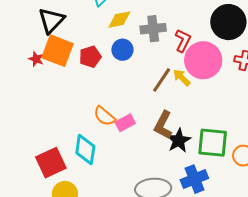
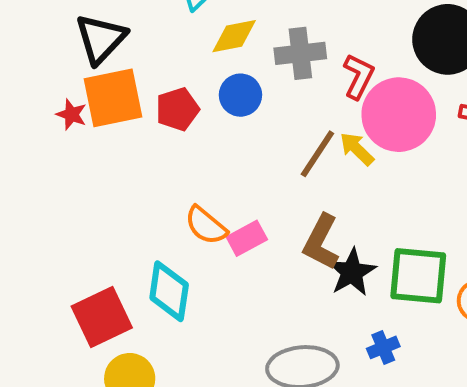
orange square: (57, 51) -> (113, 98), turned -32
blue cross: (194, 179) -> (383, 347), size x0.6

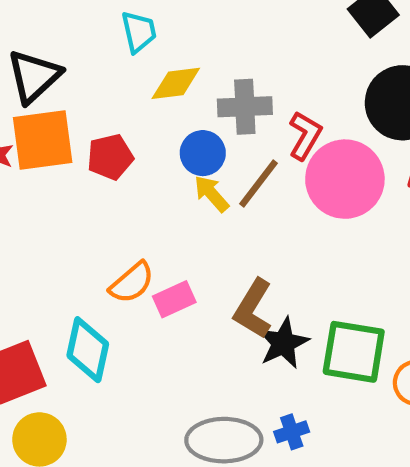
blue circle: (240, 95) -> (203, 153), moved
yellow arrow: (357, 149) -> (211, 194), moved
brown line: (317, 154) -> (259, 184), moved
orange semicircle: (206, 226) -> (132, 283), turned -84
blue cross: (383, 347) -> (292, 432), moved

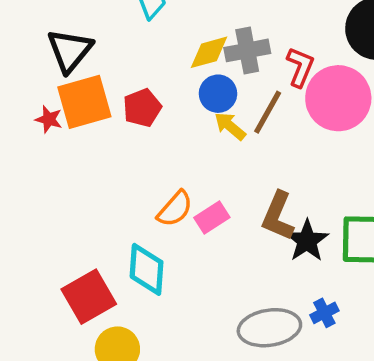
yellow diamond: (176, 83) -> (209, 52), moved

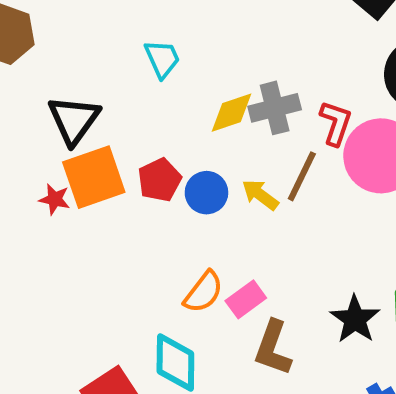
blue circle: (218, 94) -> (206, 193), moved
brown L-shape: (278, 216) -> (273, 348), moved

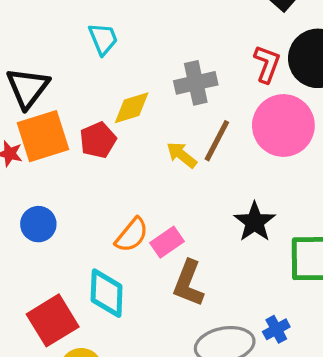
yellow diamond: (231, 113) -> (132, 108), moved
red L-shape: (336, 123) -> (267, 64), moved
blue circle: (206, 193) -> (38, 224), moved
black star: (355, 319) -> (255, 222), moved

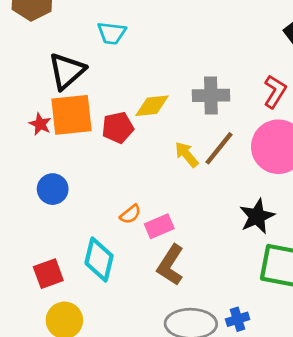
cyan trapezoid: (103, 39) -> (112, 33), moved, turned 108
black star: (255, 222) -> (257, 216), moved
orange semicircle: (132, 235) -> (130, 214), size x0.7
red square: (53, 320) -> (48, 274), size x0.7

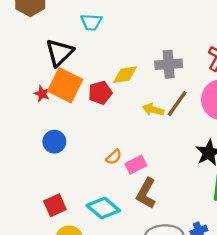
orange square: (72, 115) -> (65, 85), turned 36
yellow arrow: (187, 155) -> (153, 110), turned -30
cyan diamond: (99, 259) -> (103, 208), moved, turned -60

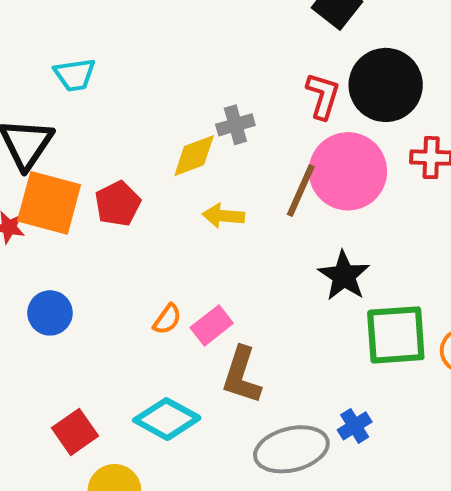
gray cross: (169, 64) -> (235, 125), size x0.7
yellow diamond: (125, 75) -> (194, 156), moved
brown line: (177, 104) -> (301, 190), moved

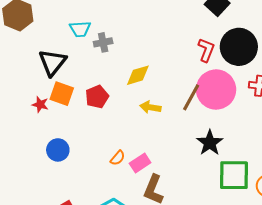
gray cross: (235, 125) -> (103, 42), moved
orange square: (49, 203) -> (62, 94), size x0.7

